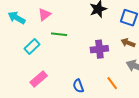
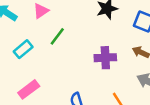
green line: (59, 34) -> (57, 36), turned -63

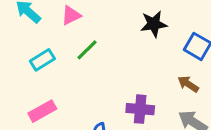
purple cross: (105, 58) -> (140, 109), moved

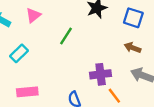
green line: (87, 50) -> (66, 36), moved
pink rectangle: (42, 111) -> (27, 92), turned 36

